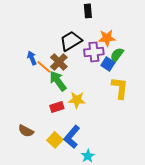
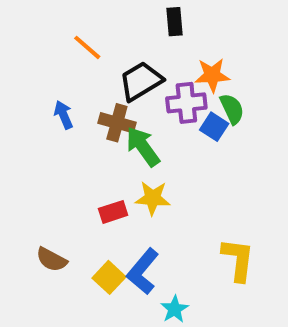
green semicircle: (117, 55) -> (232, 109), turned 119
brown cross: (59, 62) -> (117, 123), turned -30
orange line: (44, 67) -> (87, 47), moved
green arrow: (58, 81) -> (143, 147), moved
yellow L-shape: (120, 88) -> (238, 260), moved

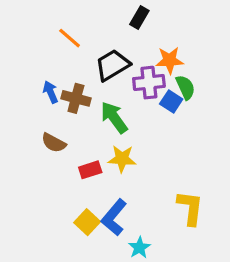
black rectangle: (174, 22) -> (139, 17), turned 35
brown cross: (117, 123) -> (76, 98), moved
brown semicircle: (52, 260) -> (54, 143), moved

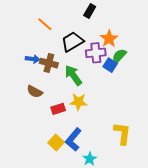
orange star: (170, 60) -> (109, 39), turned -30
green semicircle: (185, 87) -> (119, 56), turned -112
blue arrow: (51, 92) -> (33, 59), turned 120

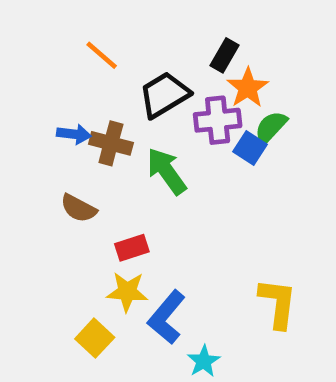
black rectangle: (90, 11) -> (225, 55), moved
yellow star: (78, 102) -> (127, 292), moved
yellow square: (56, 143) -> (95, 338), moved

